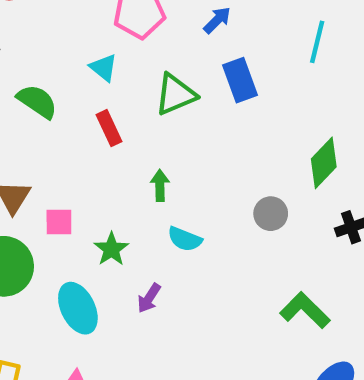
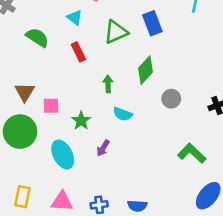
green diamond: (324, 163) -> (146, 70), moved

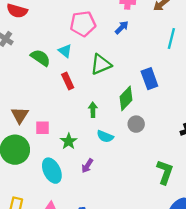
blue rectangle: (152, 23) -> (149, 79), moved
green semicircle: (37, 37) -> (40, 58), moved
gray circle: (171, 99) -> (136, 124), moved
green L-shape: (192, 153) -> (165, 172), turned 65

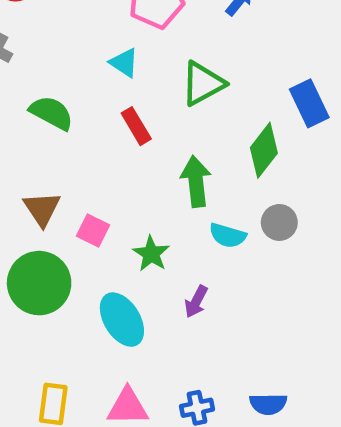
green semicircle: (40, 58) -> (51, 113), moved
green arrow: (93, 110) -> (196, 181), size x1.5
gray circle: (136, 124) -> (279, 222), moved
pink square: (43, 128) -> (93, 230), turned 32

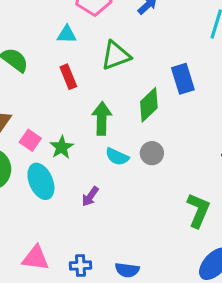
cyan triangle: (124, 63) -> (67, 34), turned -40
green star: (151, 254) -> (62, 147), moved
cyan ellipse: (122, 320) -> (41, 181), moved

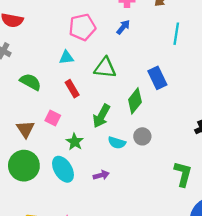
green triangle: (116, 56) -> (105, 68), turned 35
green arrow: (102, 118) -> (101, 116), turned -145
pink square: (30, 140) -> (53, 118), moved
purple arrow: (90, 196) -> (101, 175), turned -133

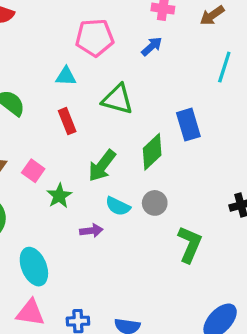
pink square: (53, 118) -> (33, 171), moved
cyan ellipse: (63, 169) -> (34, 267), moved
green L-shape: (183, 174) -> (190, 244), moved
purple arrow: (101, 175) -> (91, 231), moved

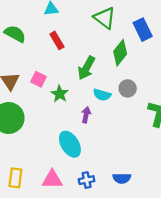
green triangle: (118, 99) -> (105, 18), moved, turned 30
purple arrow: (91, 231) -> (86, 115), turned -63
cyan ellipse: (34, 267) -> (70, 144), moved

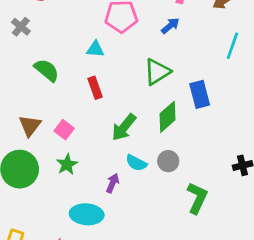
green triangle: (105, 18) -> (157, 72), turned 40
green star: (60, 94) -> (67, 164), moved
cyan ellipse: (70, 144) -> (87, 214), turned -65

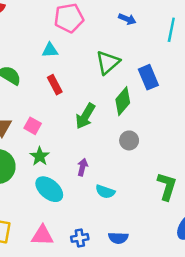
blue arrow: (170, 26) -> (127, 19), moved, turned 70
cyan semicircle: (136, 163) -> (105, 192), moved
green L-shape: (197, 198) -> (167, 186), moved
cyan ellipse: (87, 214) -> (49, 189), moved, turned 44

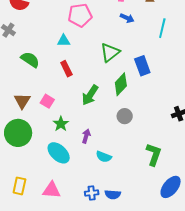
green star: (40, 156) -> (61, 124), moved
blue cross: (80, 238) -> (92, 193), moved

